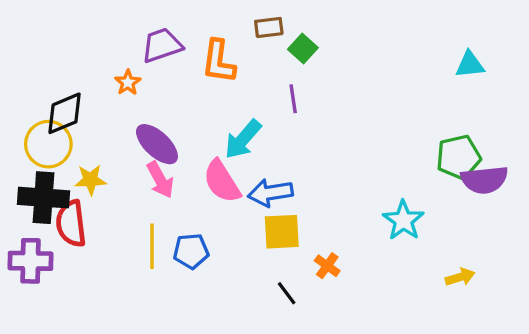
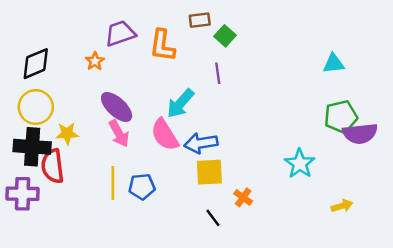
cyan triangle: (470, 65) -> (334, 64), moved
black diamond: (65, 113) -> (36, 64), moved

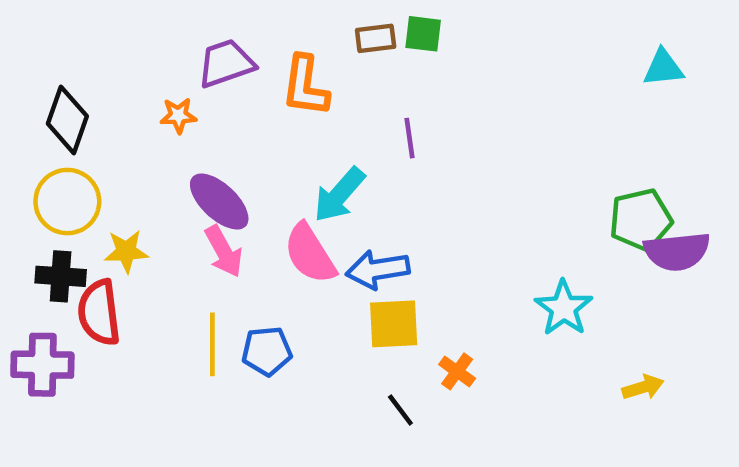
green square: (225, 36) -> (423, 34), moved, turned -35
orange star: (95, 61) -> (178, 115), turned 30
black diamond: (36, 64) -> (67, 120), turned -48
cyan triangle: (334, 64) -> (663, 68), moved
black cross: (32, 147) -> (61, 276), size x0.7

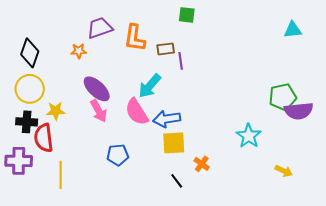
brown rectangle: (376, 38) -> (166, 49), moved
yellow line: (212, 344) -> (61, 175), moved
yellow arrow: (643, 387) -> (284, 171), turned 42

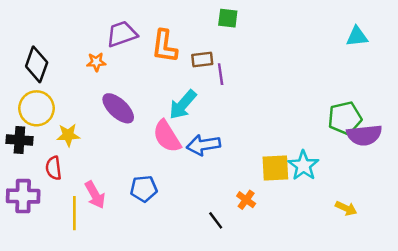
pink arrow: (99, 111) -> (95, 195), moved
black cross: (27, 122) -> (19, 140), moved
red semicircle: (44, 138) -> (54, 168), size x0.7
yellow square: (174, 143) -> (275, 168), moved

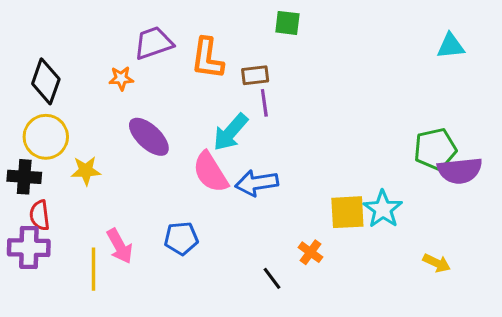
purple line: (221, 74) -> (264, 103), moved
red semicircle: (54, 168) -> (40, 215), moved

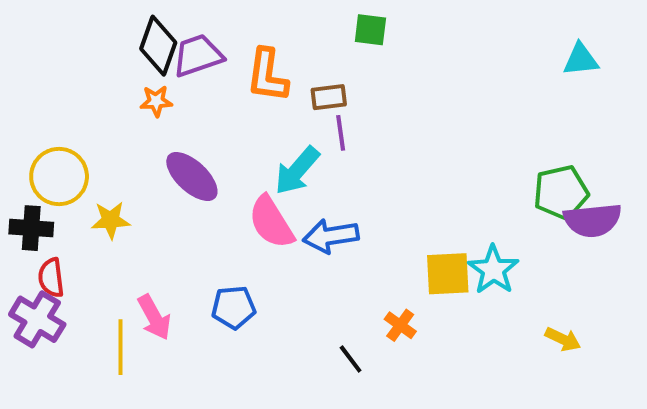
black diamond: (46, 81) -> (158, 46), moved
purple cross: (29, 248) -> (37, 319), turned 30

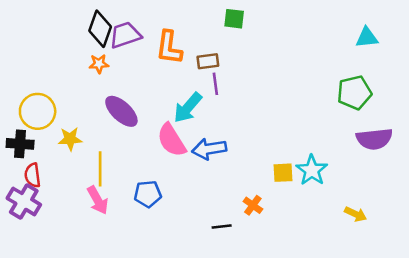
green pentagon: (561, 192) -> (354, 93), moved
yellow square: (448, 274) -> (283, 173), size x0.7
yellow line: (121, 347) -> (100, 169), moved
black line: (351, 359) -> (222, 227), turned -60

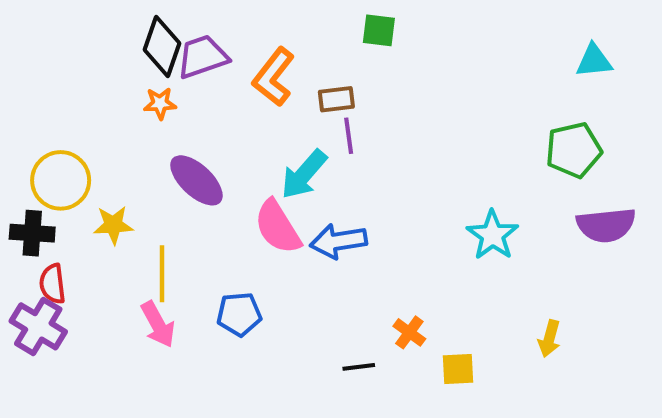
orange L-shape: (169, 47) -> (274, 77), turned 30
cyan star: (312, 170) -> (493, 235), moved
yellow square: (283, 173) -> (458, 369), moved
yellow arrow: (356, 214) -> (549, 339), moved, turned 80

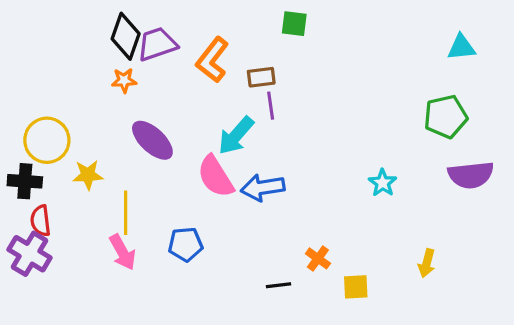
cyan star: (493, 235) -> (383, 183), size x0.7

